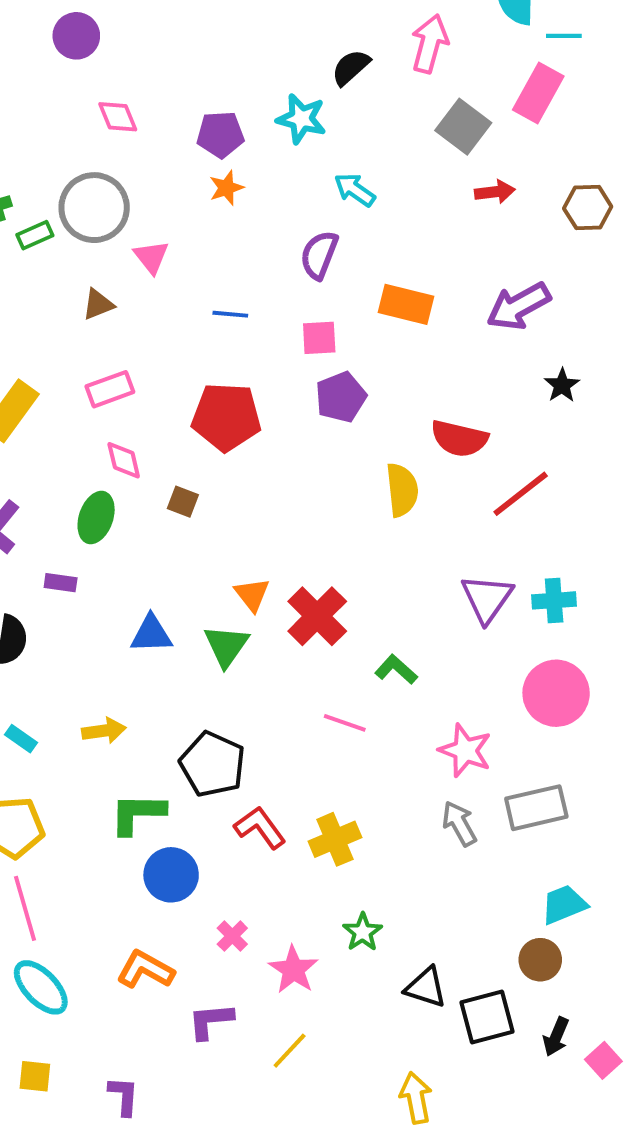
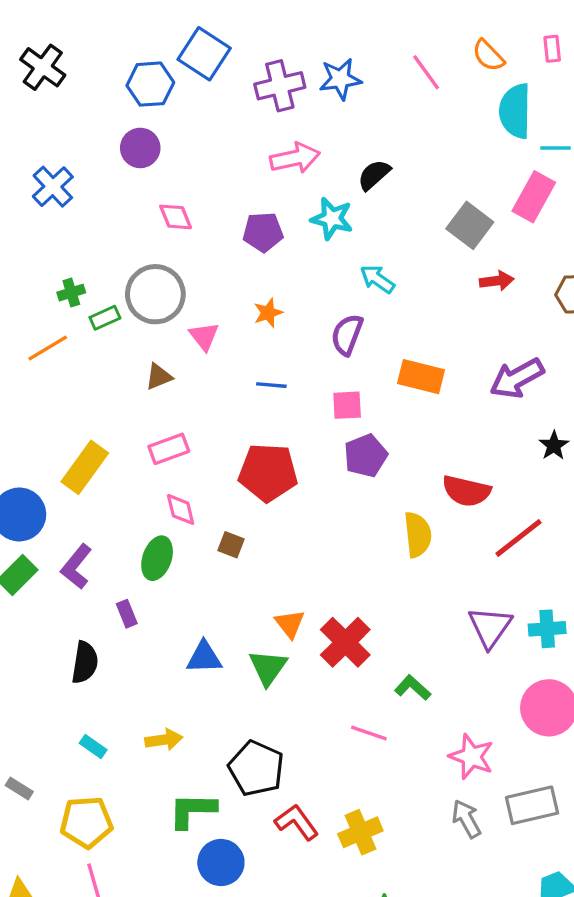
pink arrow: (430, 44) -> (295, 158), moved, turned 63
orange star: (226, 188) -> (268, 313), moved
purple rectangle: (61, 583) -> (127, 614), turned 60

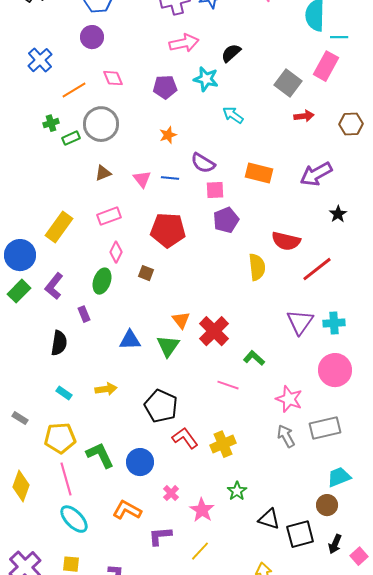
purple semicircle: (347, 335) -> (203, 163), moved, turned -80
pink triangle: (204, 336) -> (142, 179), moved
orange line: (48, 348) -> (74, 90), moved
pink diamond: (181, 509) -> (116, 252), turned 40
green L-shape: (192, 810) -> (100, 455), moved, turned 64

